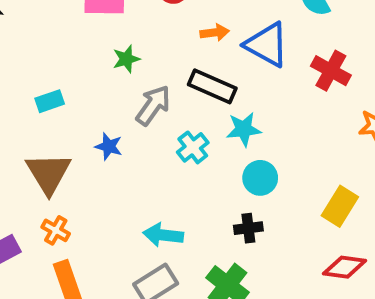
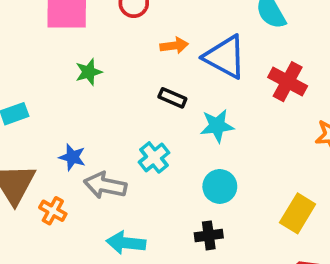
black rectangle: (212, 86) -> (172, 98), size x0.6
gray arrow: (153, 105) -> (105, 185), moved, turned -114
cyan star: (244, 129) -> (217, 126), moved
orange cross: (56, 230) -> (53, 211), moved

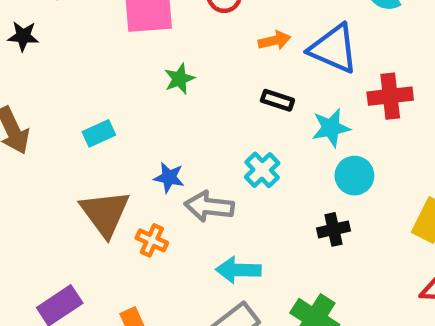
red cross: (288, 82) -> (390, 96), moved, turned -30
cyan circle: (220, 186) -> (354, 176), moved
black cross: (209, 235) -> (333, 229), moved

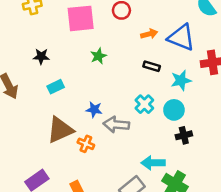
black star: (23, 36) -> (41, 56), moved
cyan circle: (354, 176) -> (174, 110), moved
brown triangle: (105, 213) -> (60, 130), turned 44
cyan arrow: (238, 270) -> (153, 163), moved

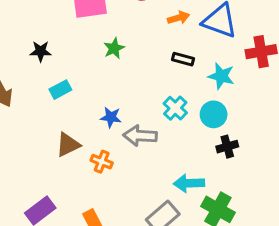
cyan star: (181, 80) -> (221, 76), turned 30
brown triangle: (60, 130) -> (68, 145), size x0.7

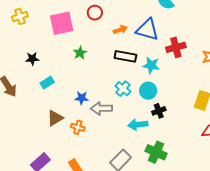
black rectangle: (183, 59) -> (125, 56), size x1.5
cyan arrow: (189, 183) -> (138, 125), moved

